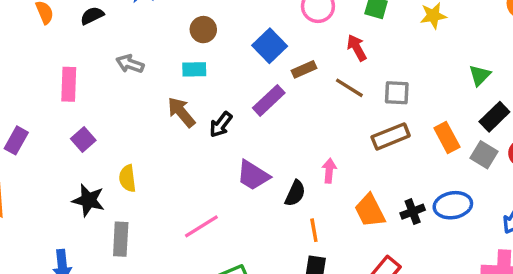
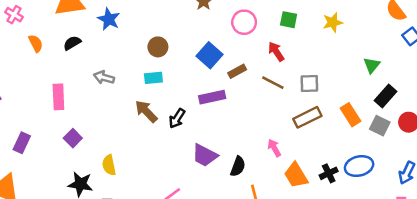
purple rectangle: (269, 100) -> (212, 97), turned 35
pink arrow: (329, 171) -> (274, 148), moved, turned -30

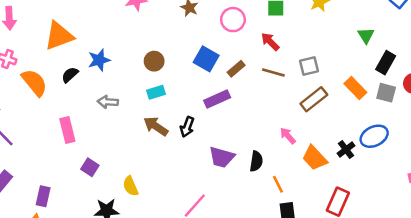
blue star: (109, 19) -> (99, 60), moved, turned -30
orange semicircle: (36, 43) -> (34, 83), size x1.6
purple rectangle: (22, 143) -> (43, 196), moved

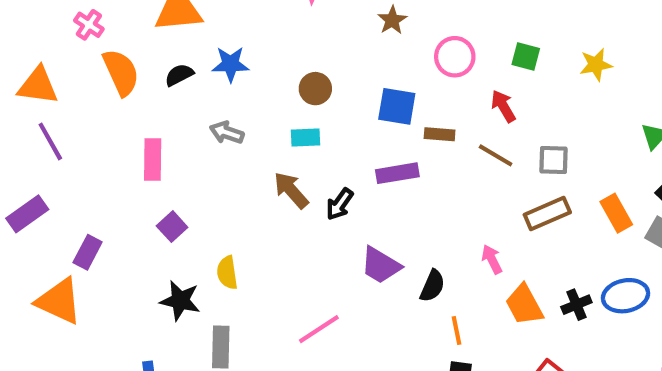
blue square: (206, 59) -> (397, 106), turned -35
brown rectangle: (236, 69) -> (440, 134), turned 30

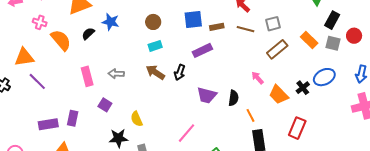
blue star: (230, 64) -> (111, 22), turned 30
gray arrow: (227, 133) -> (116, 74), moved
purple rectangle: (27, 214) -> (48, 124), moved, turned 42
purple rectangle: (88, 252) -> (73, 118), moved

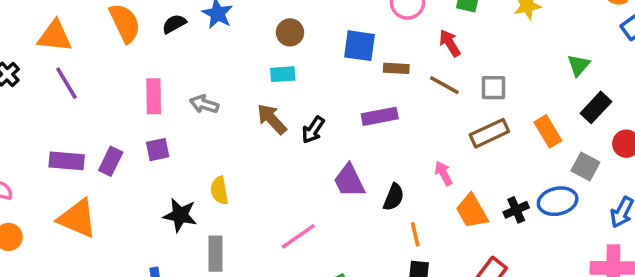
gray square: (333, 43) -> (585, 167), moved
purple rectangle: (202, 50) -> (380, 116), moved
purple trapezoid: (207, 95) -> (349, 181), turned 35
purple square: (105, 105) -> (158, 150), moved, turned 32

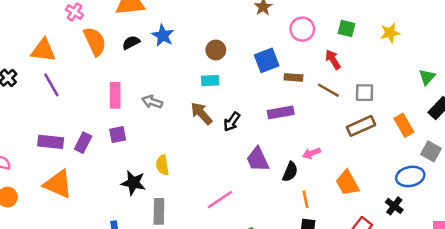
blue square: (359, 46) -> (267, 60), turned -30
pink arrow: (443, 173) -> (311, 153), moved, turned -84
black cross: (516, 210) -> (394, 206), moved, turned -30

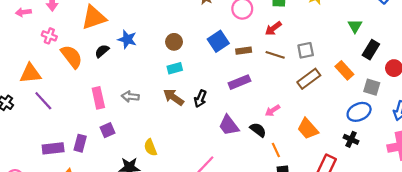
red arrow: (333, 59) -> (273, 28), turned -84
black semicircle: (290, 172) -> (258, 130), turned -63

